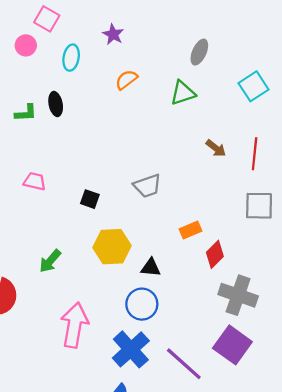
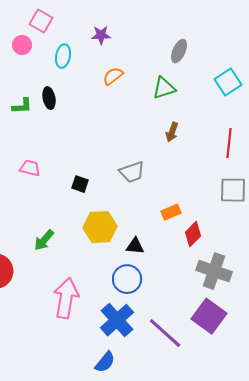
purple star: (113, 34) -> (101, 35), turned -30
brown arrow: (216, 148) -> (172, 132), moved, turned 72

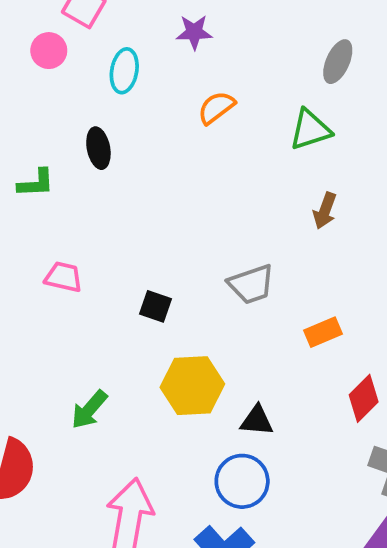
green L-shape: (22, 106) -> (36, 183), moved
orange rectangle: (171, 212) -> (323, 332), moved

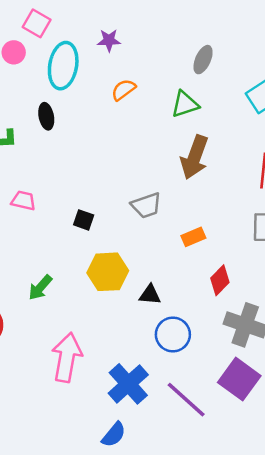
cyan ellipse: (124, 71) -> (63, 66), size x1.6
brown arrow: (325, 211) -> (195, 157), size x1.8
blue circle: (242, 481) -> (173, 335), moved

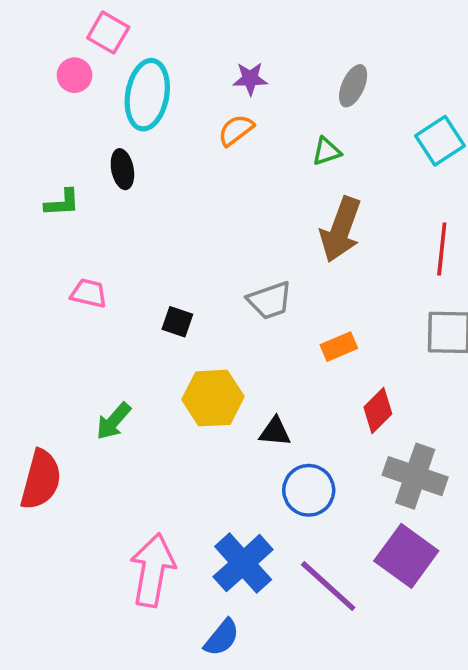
purple star: (109, 40) -> (250, 79), moved
green triangle: (185, 104) -> (326, 151), size x0.7
pink arrow: (67, 357) -> (153, 570), moved

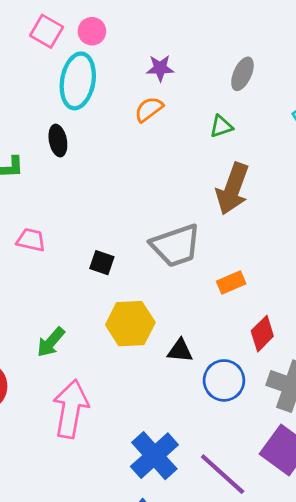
pink circle: (75, 75) -> (92, 31), moved
gray trapezoid: (270, 300) -> (176, 246), size x1.4
blue circle: (309, 490) -> (224, 380), moved
pink arrow: (153, 570) -> (71, 409), moved

